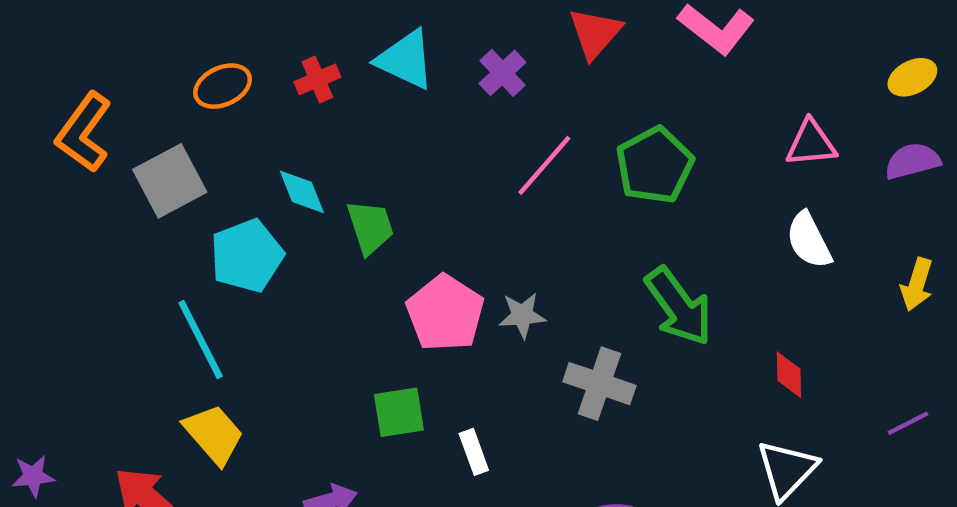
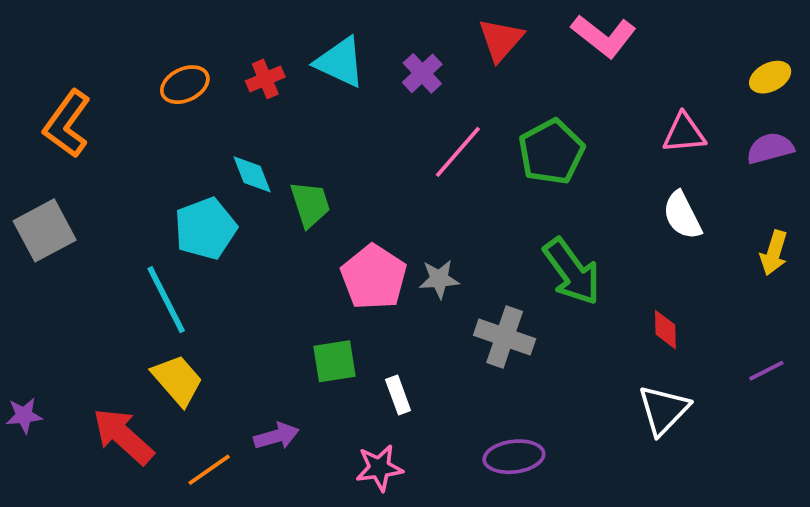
gray square: (170, 181) -> (45, 230), moved

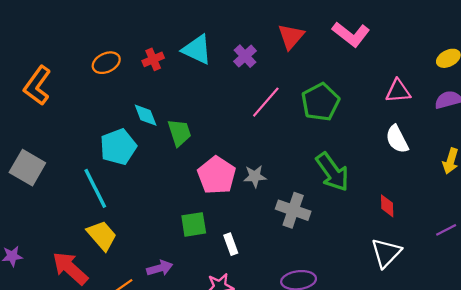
gray square: (45, 230) -> (27, 168), moved, turned -32

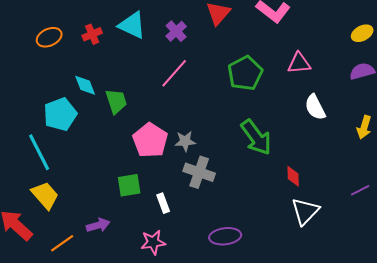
pink triangle: (398, 91) -> (299, 63), moved
pink line: (266, 102) -> (174, 73), moved
red diamond: (387, 206) -> (293, 176), moved
gray cross: (293, 210) -> (199, 172), moved

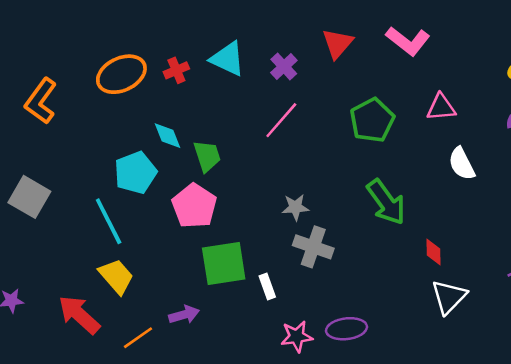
orange ellipse: (49, 37) -> (121, 74), size x1.5
pink pentagon: (150, 140) -> (194, 206), moved
green square: (129, 185) -> (224, 263), size x1.5
pink star: (153, 242) -> (297, 336), moved

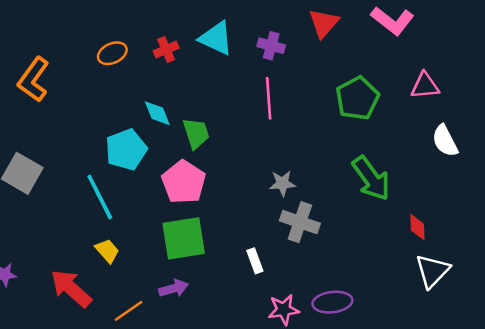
purple cross: (284, 67) -> (271, 46), turned -32
orange ellipse: (121, 74) -> (112, 53), size x0.6
pink line: (281, 120) -> (269, 98), turned -45
green square: (224, 263) -> (184, 238), moved
yellow trapezoid: (116, 276) -> (107, 251), size x0.7

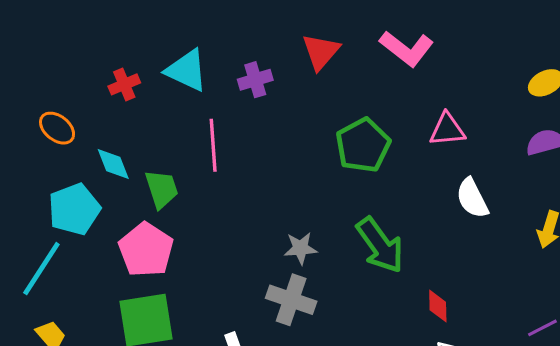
purple cross: (271, 46) -> (255, 80), turned -32
orange ellipse: (112, 53) -> (57, 128), moved, turned 64
pink line: (269, 98) -> (213, 145), moved
gray star: (282, 183) -> (301, 248), moved
cyan line: (100, 197) -> (41, 269), turned 60

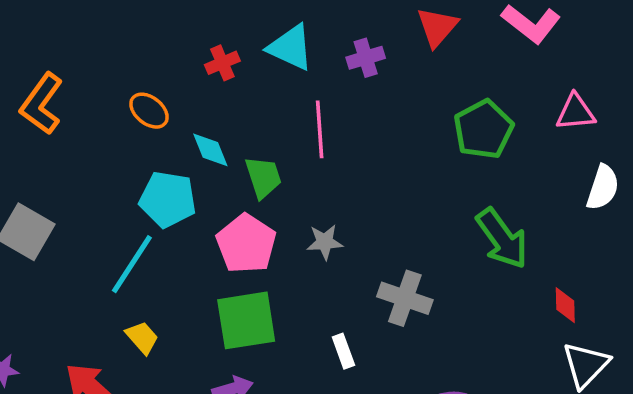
white semicircle: (472, 198) -> (603, 187), turned -135
cyan pentagon: (74, 209) -> (168, 199), turned 30
gray star: (301, 248) -> (325, 242), moved

